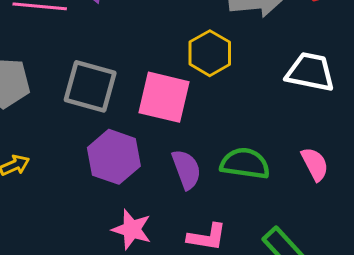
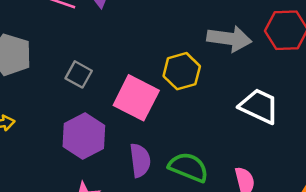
gray square: (90, 86) -> (79, 74), size x0.6

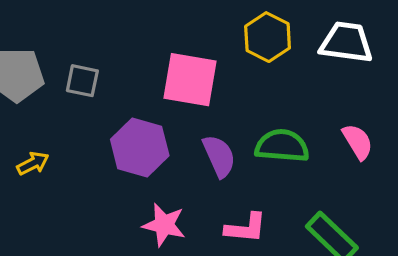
yellow hexagon: (182, 71) -> (268, 37), moved
gray square: (79, 74) -> (82, 81), moved

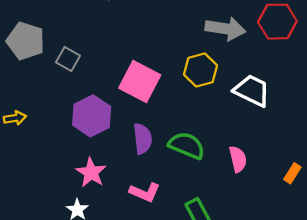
yellow arrow: (33, 163) -> (15, 118), moved

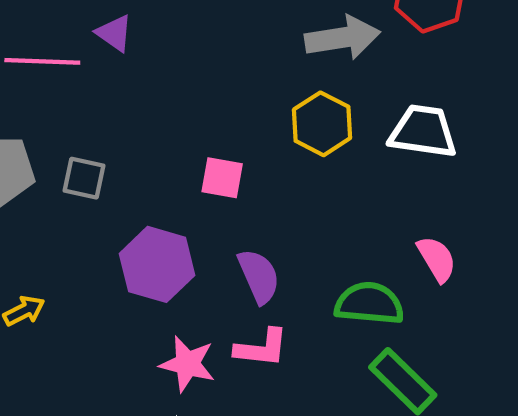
pink square: (140, 82) -> (222, 178), size x0.6
green semicircle: (187, 145) -> (369, 303), moved
pink L-shape: (145, 192) -> (261, 348), moved

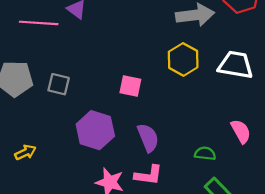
green semicircle: (369, 303) -> (205, 154), size x0.6

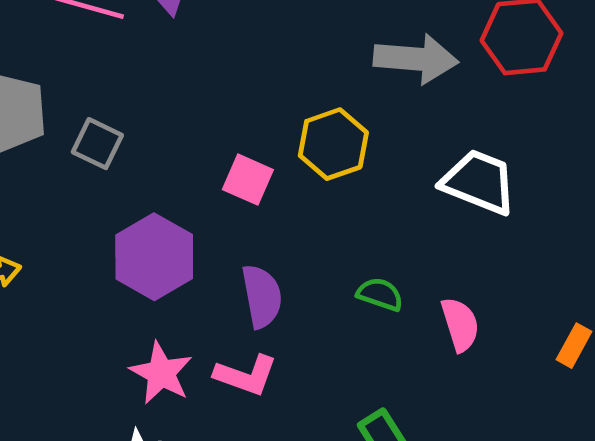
yellow hexagon: (183, 59) -> (333, 144), moved
green semicircle: (205, 154) -> (380, 294), moved

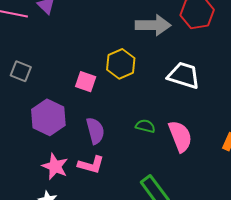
pink semicircle: (460, 324) -> (180, 136), size x1.4

